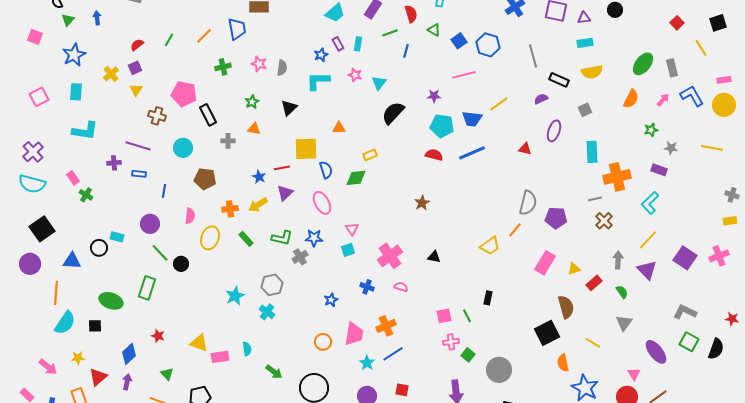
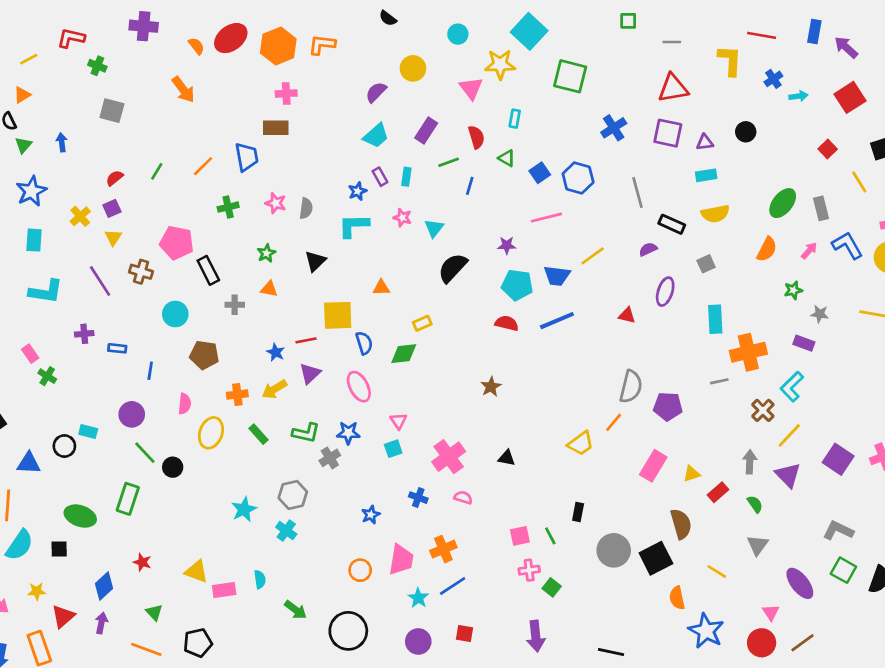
purple line: (138, 146) -> (100, 281), moved, turned 40
brown cross: (604, 221) -> (763, 410), moved
gray circle: (499, 370) -> (614, 550), moved

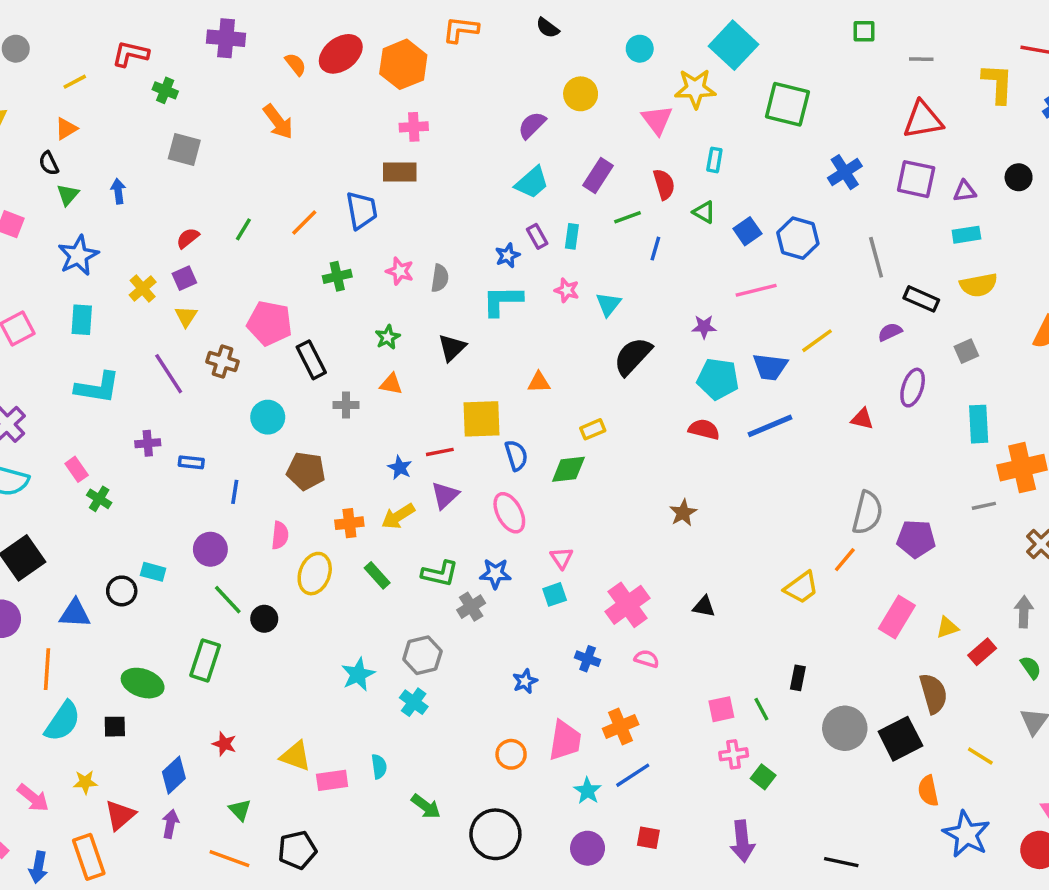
orange L-shape: (322, 45) -> (461, 30), moved

